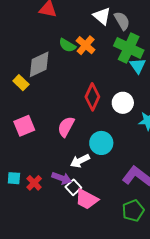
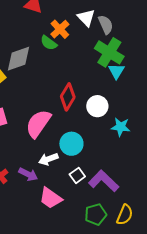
orange cross: (86, 45) -> (60, 29), moved
pink semicircle: (66, 127) -> (38, 124), size x1.4
white square: (73, 187) -> (77, 175), moved

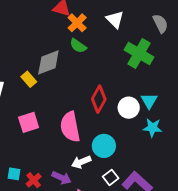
gray semicircle: (106, 25) -> (160, 24), moved
orange cross: (60, 29) -> (77, 23), moved
cyan triangle: (116, 71) -> (149, 101), moved
pink semicircle: (38, 124) -> (70, 127), turned -44

